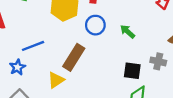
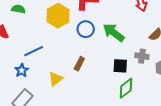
green arrow: (127, 32) -> (114, 33), size x1.6
brown rectangle: (74, 57) -> (79, 64), moved, size x0.6

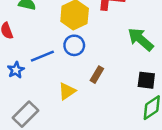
blue circle: (86, 29) -> (74, 45), moved
blue star: (22, 70) -> (16, 70), moved

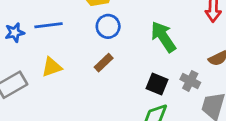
blue circle: (74, 45) -> (108, 26), moved
yellow triangle: (67, 91) -> (52, 67), moved

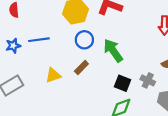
green arrow: (163, 37) -> (113, 50), moved
yellow triangle: (52, 67) -> (53, 75), moved

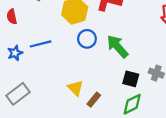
brown rectangle: (81, 67) -> (94, 100), moved
yellow triangle: (53, 75) -> (75, 88), moved, turned -49

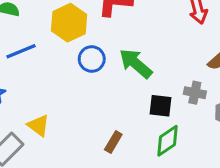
blue line: (41, 44) -> (21, 51), moved
yellow triangle: (75, 88) -> (38, 125), moved

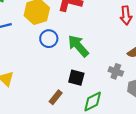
black square: (161, 106) -> (76, 78), moved

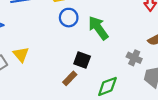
black square: (76, 78) -> (82, 60), moved

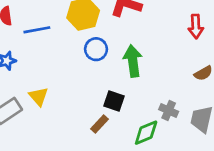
green arrow: (98, 28) -> (133, 61), turned 30
gray cross: (134, 58) -> (169, 110), moved

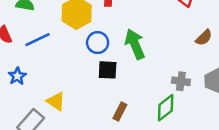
black square: (114, 101) -> (108, 70), moved

